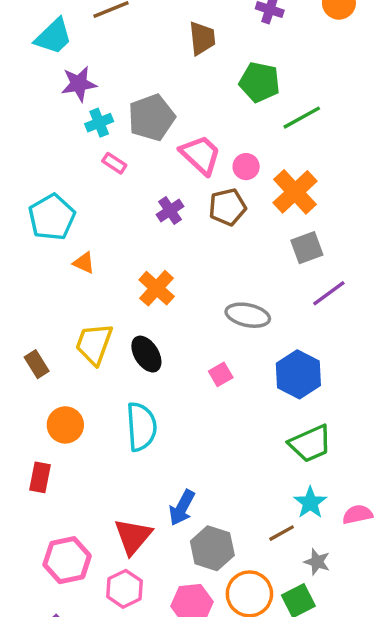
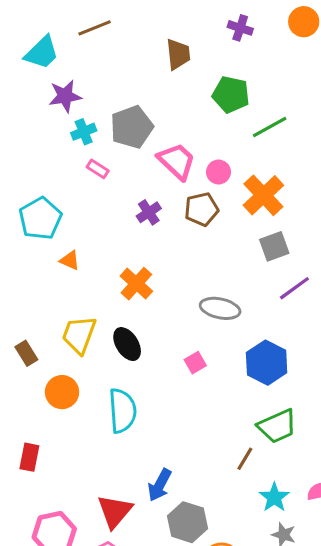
orange circle: (65, 425) -> (62, 392), moved
cyan star: (310, 503) -> (274, 497), moved
brown line: (282, 533) -> (245, 459), moved, turned -30

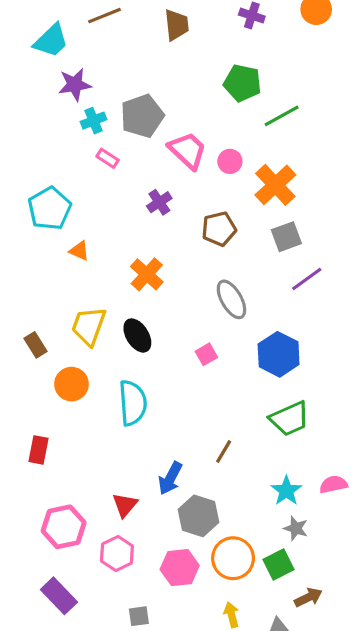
brown trapezoid: (178, 54) -> (177, 25), moved
brown pentagon: (201, 209) -> (219, 229), moved
gray ellipse: (220, 308) -> (231, 299), turned 48
brown line: (245, 459) -> (224, 452), moved
red triangle: (115, 511) -> (125, 505), size x0.7

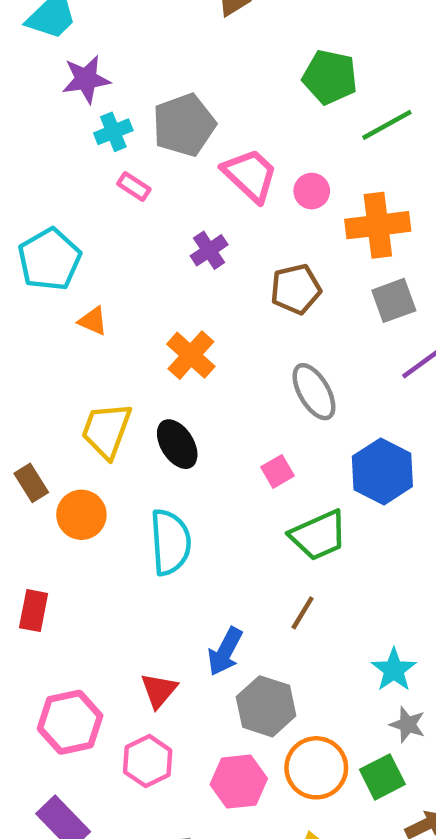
orange cross: (275, 185) -> (378, 225), turned 36
brown rectangle: (35, 345) -> (31, 483), moved
green trapezoid: (290, 419) -> (319, 535), moved

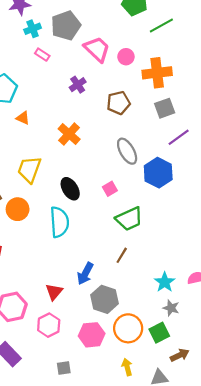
black ellipse: (177, 444) -> (70, 189), moved
blue hexagon: (382, 471) -> (158, 173), moved

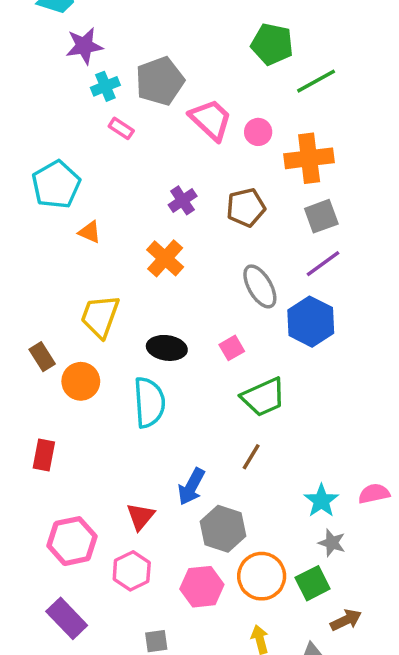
purple cross: (78, 85) -> (183, 200), moved
purple line: (179, 137) -> (323, 264), moved
black ellipse: (70, 189) -> (167, 348), turned -50

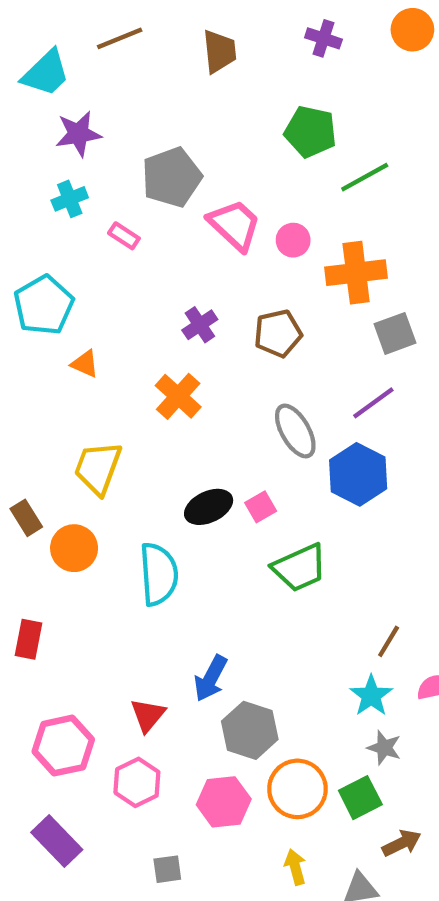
cyan cross: (105, 86) -> (70, 199), moved
gray square: (321, 216) -> (395, 333), moved
black ellipse: (167, 348) -> (209, 507), moved, turned -33
brown line: (251, 457) -> (389, 641), moved

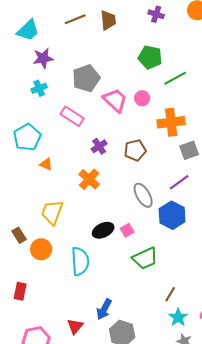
brown line: (120, 38) -> (75, 19), moved
pink rectangle: (124, 236) -> (72, 116), moved, size x1.6
pink circle: (293, 240) -> (142, 98), moved
brown line: (389, 641) -> (170, 294), moved

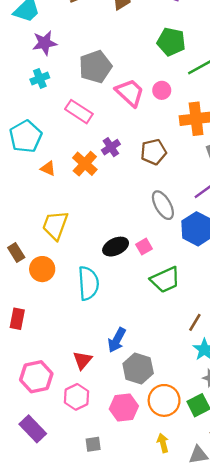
orange cross: (89, 179) -> (85, 164), moved

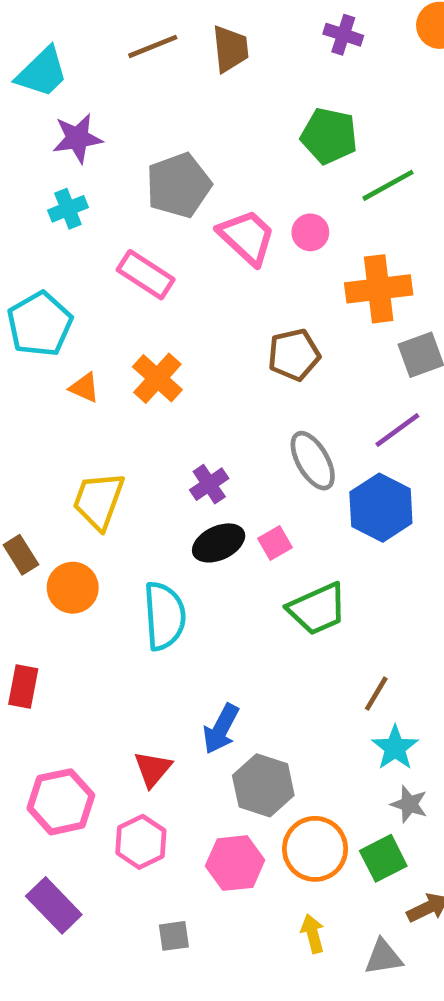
purple cross: (111, 147) -> (209, 484), moved

